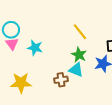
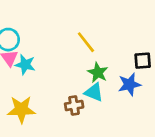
yellow line: (80, 32) -> (86, 42), moved
cyan star: (35, 48) -> (25, 65), moved

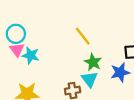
cyan triangle: (94, 92) -> (90, 79), turned 30

